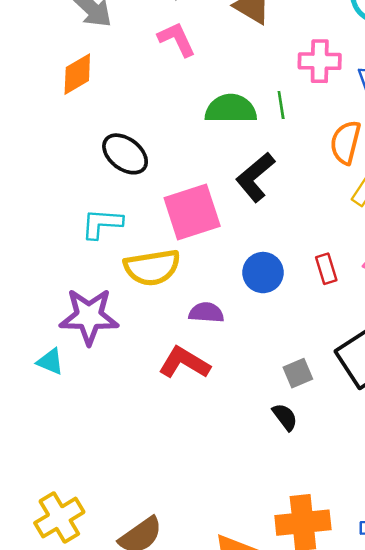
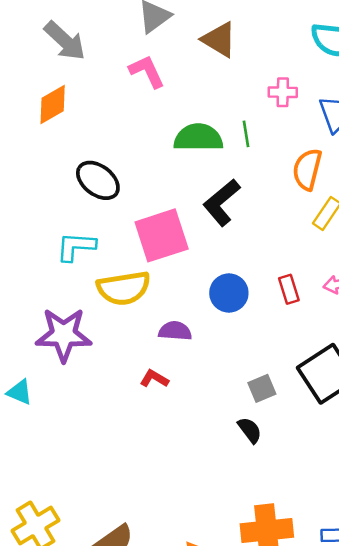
pink cross: (320, 61) -> (283, 92), size x0.7
cyan triangle: (50, 362) -> (20, 392), moved
red L-shape: (184, 363) -> (154, 379), size x0.6

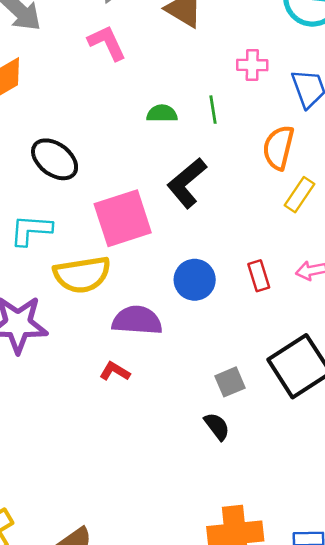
green semicircle: (198, 138) -> (162, 113), size x0.6
purple semicircle: (175, 331) -> (137, 320), size x1.4

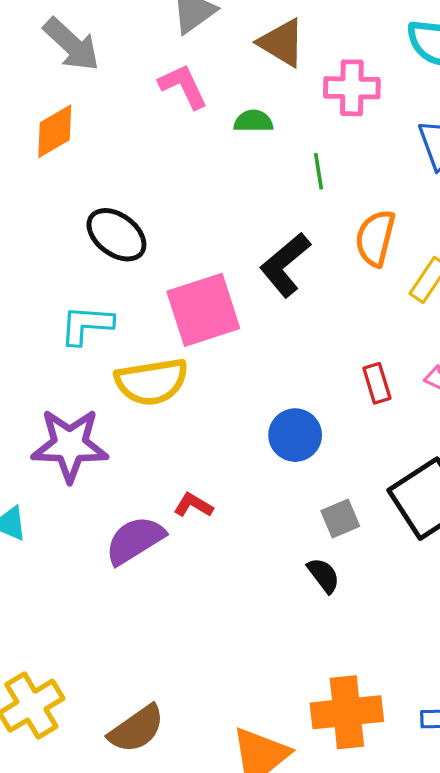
pink cross: (252, 65) -> (352, 88), moved, size x1.4
green semicircle: (162, 113) -> (253, 121), moved
orange semicircle: (278, 148) -> (375, 238), moved
blue circle: (195, 280) -> (295, 435), moved
purple semicircle: (137, 320) -> (135, 540), moved, turned -36

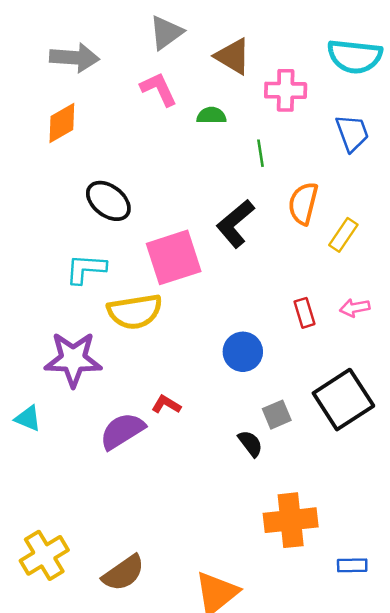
gray arrow: (71, 44) -> (74, 58), turned -39
black semicircle: (324, 575) -> (250, 444), moved
orange cross: (347, 712) -> (291, 520), moved

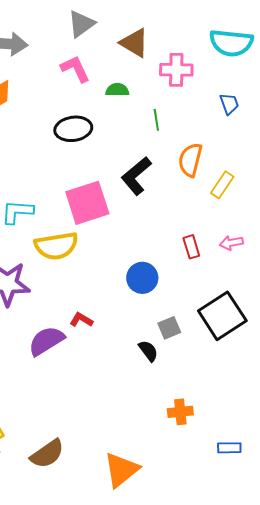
blue trapezoid: (352, 133) -> (229, 104), size x0.7
black ellipse: (108, 201) -> (73, 129), moved, turned -45
orange cross: (291, 520) -> (180, 412), size x0.6

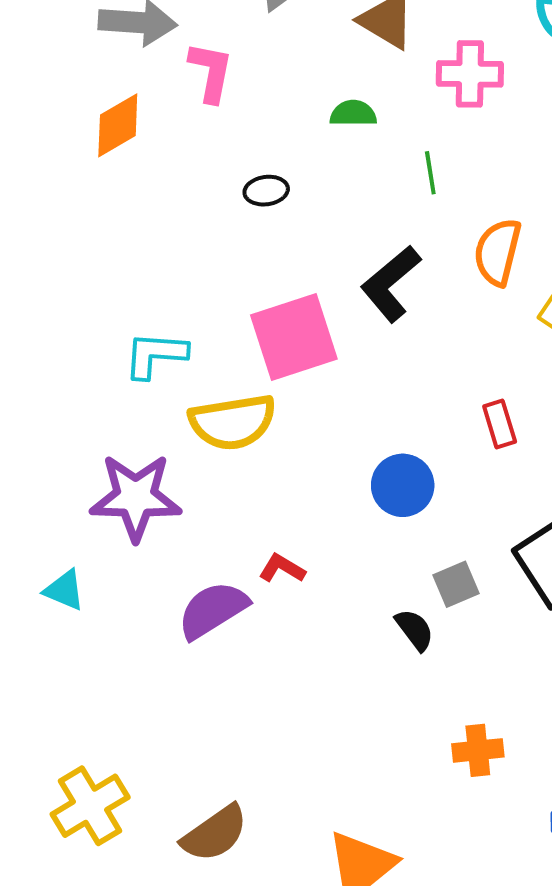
pink L-shape: (75, 69) -> (211, 72), moved, turned 36
black ellipse: (73, 129) -> (266, 191), size x0.6

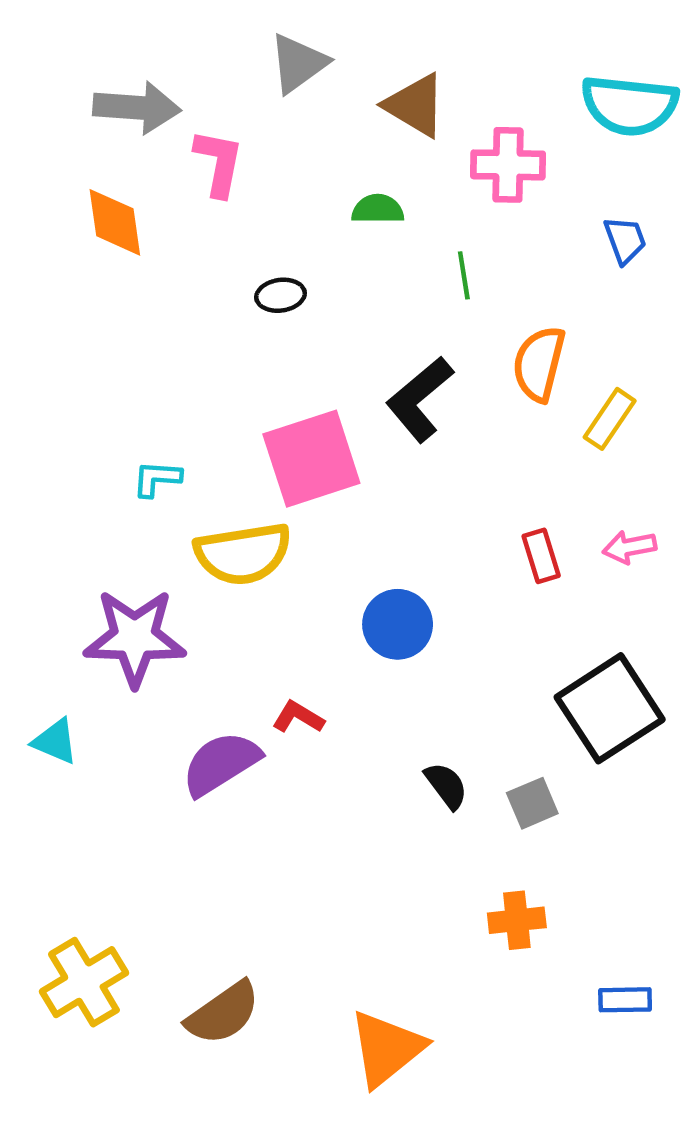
orange diamond: (118, 125) -> (115, 222), turned -68
cyan L-shape: (155, 355) -> (157, 479), size x0.7
blue circle: (403, 485) -> (398, 624), moved
gray square: (456, 584) -> (532, 803), moved

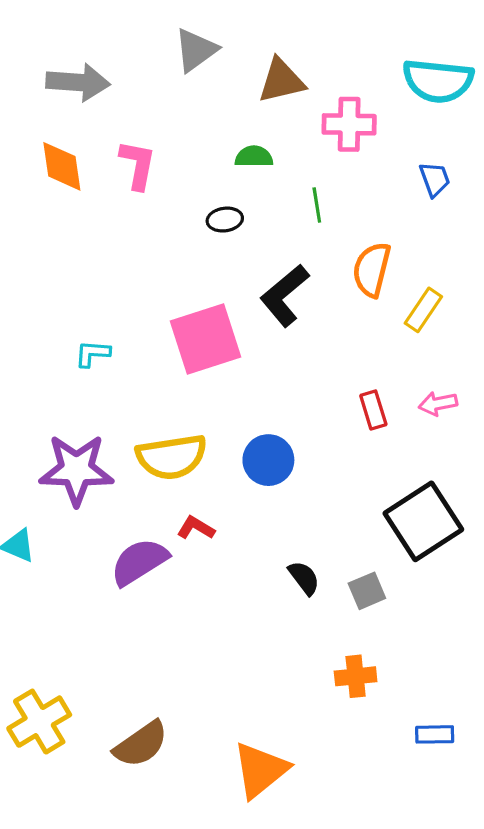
brown triangle: (415, 105) -> (281, 81), turned -44
pink L-shape: (219, 163) -> (138, 165), moved
black ellipse: (281, 295) -> (225, 220), moved
yellow semicircle: (243, 554) -> (172, 457), moved

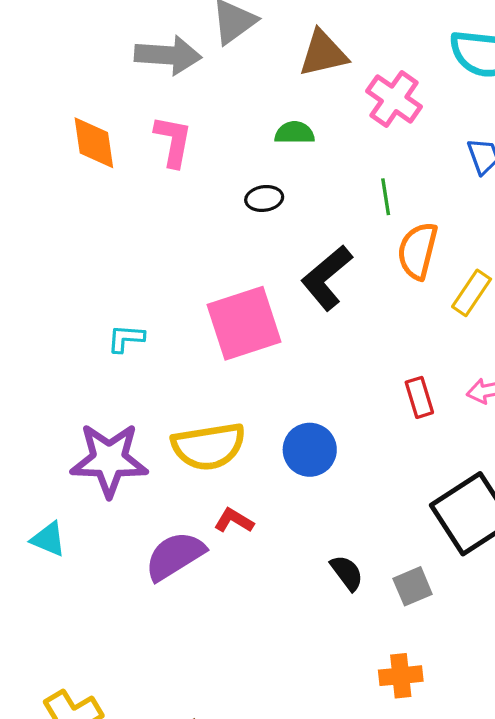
gray arrow: (78, 82) -> (168, 55), moved
pink cross: (349, 124) -> (394, 99), turned 34
green line: (317, 205) -> (386, 197), moved

